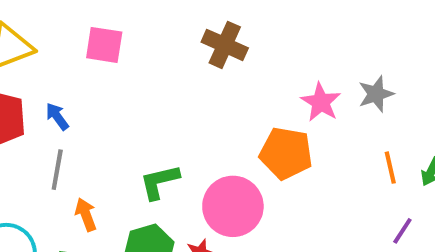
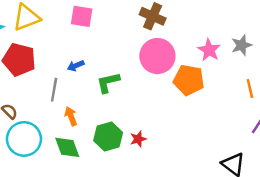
blue arrow: (57, 116) -> (76, 66), moved, turned -77
green L-shape: (159, 182) -> (108, 82), moved
pink circle: (233, 206) -> (157, 56), moved

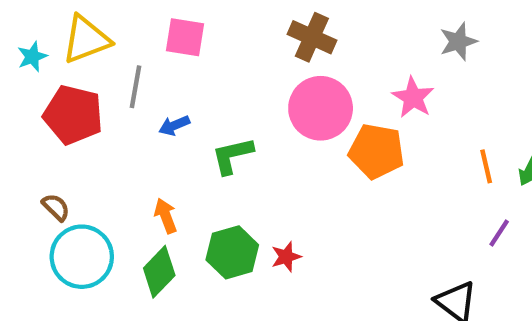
gray star: (242, 45) -> (458, 42), moved
gray line: (54, 90) -> (136, 87), moved
green diamond: (67, 147) -> (159, 272), turned 64

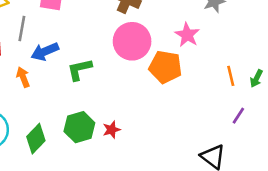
blue arrow: (174, 125) -> (45, 52), size x1.5
orange arrow: (166, 216) -> (23, 77), moved

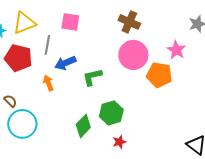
green hexagon: (79, 127) -> (111, 113), moved
red star: (112, 130) -> (119, 142), moved
green diamond: (36, 139) -> (83, 126), moved

